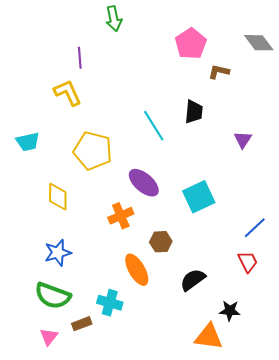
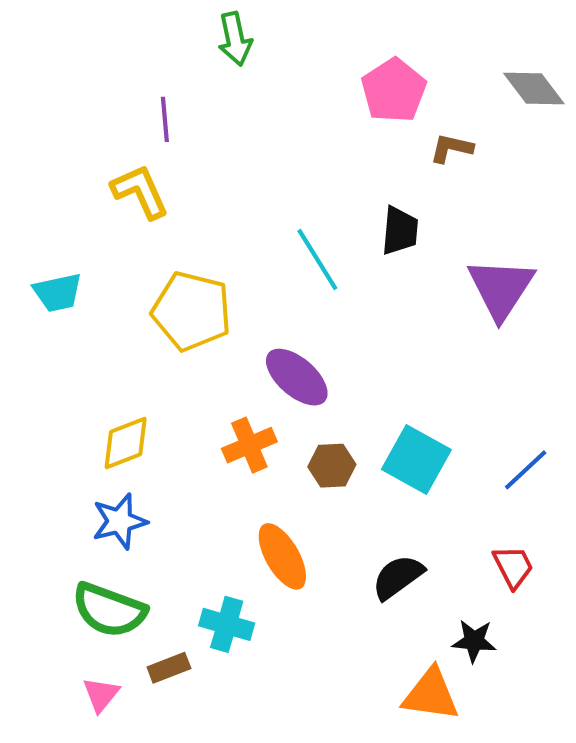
purple triangle: (243, 140) -> (501, 288), size x1.8
yellow diamond: (58, 197) -> (126, 443), moved, turned 68
cyan square: (199, 197) -> (416, 460), moved, turned -36
brown hexagon: (161, 242) -> (332, 466), moved
red trapezoid: (248, 262) -> (513, 567), moved

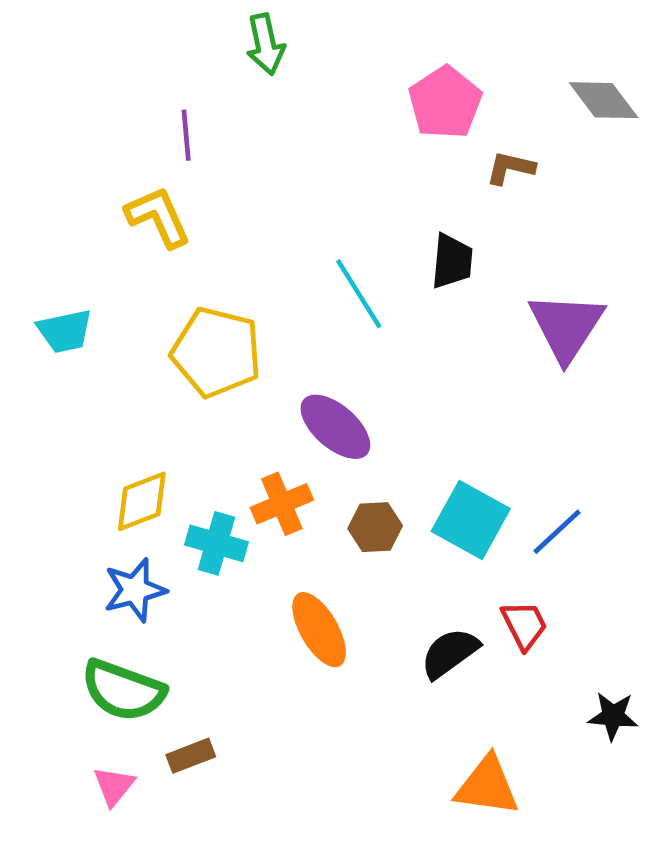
blue line: (526, 470) -> (557, 532), moved
red trapezoid: (513, 567) -> (524, 625), moved
cyan cross: (227, 624) -> (216, 543), moved
black star: (474, 641) -> (613, 716), moved

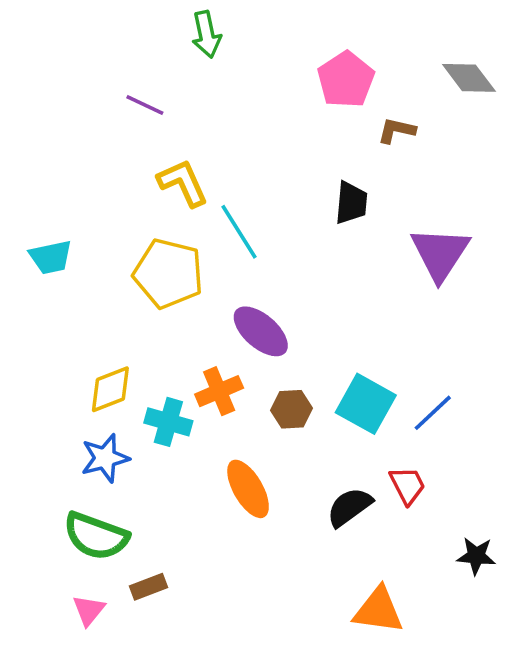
purple line: (186, 135) -> (145, 105), turned -60
yellow L-shape: (158, 217) -> (183, 183), moved
cyan line: (359, 294) -> (239, 232), moved

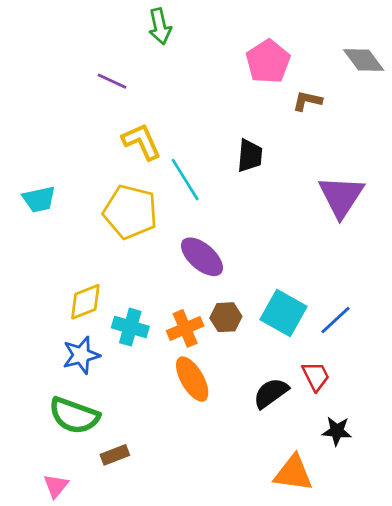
black trapezoid: (351, 203) -> (250, 156), moved
orange cross: (219, 391) -> (185, 328), moved
black star: (476, 556) -> (337, 431), moved
pink triangle: (89, 610) -> (56, 486), moved

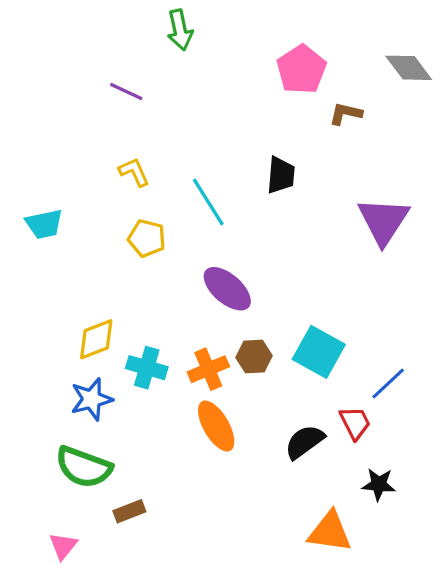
yellow L-shape: (142, 142) -> (134, 172), moved, size x0.7
yellow pentagon: (130, 212) -> (147, 238), size x0.6
blue line: (335, 320) -> (388, 383), moved

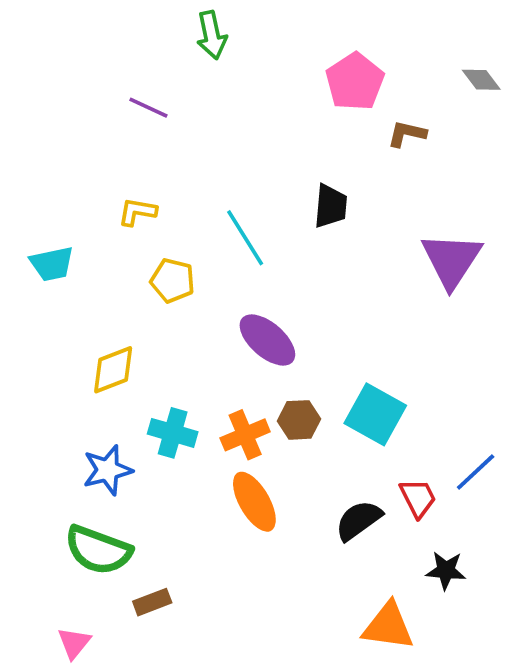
gray diamond: (409, 68) -> (481, 80), size x0.7
yellow L-shape: (134, 172) -> (137, 212), moved, turned -56
yellow diamond: (96, 339) -> (113, 370), moved
blue line: (388, 383) -> (476, 472), moved

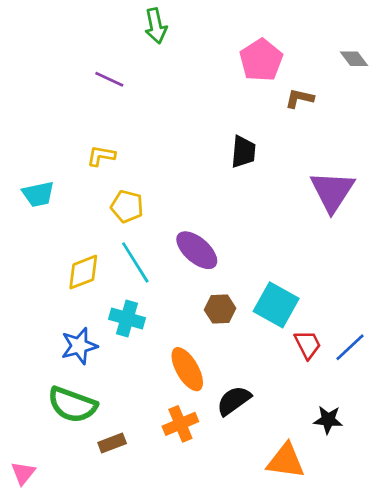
cyan line: (245, 238) -> (135, 262), moved
orange cross: (245, 435) -> (180, 424), moved
red trapezoid: (418, 498) -> (308, 345), moved
black semicircle: (358, 520) -> (234, 401), moved
pink triangle: (74, 643) -> (23, 473), moved

